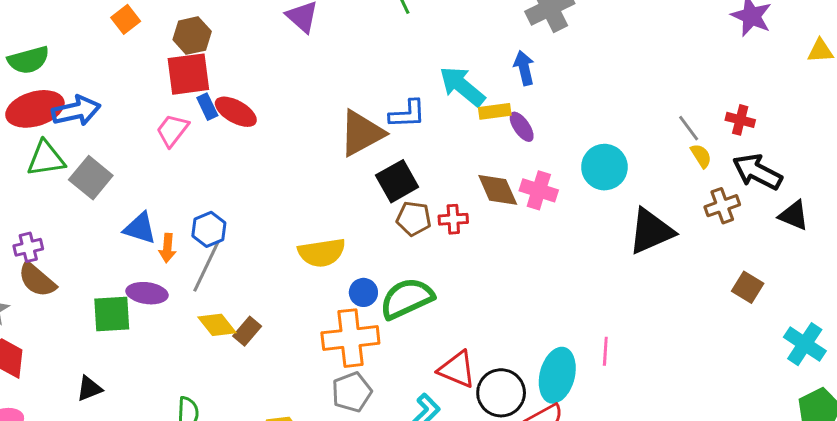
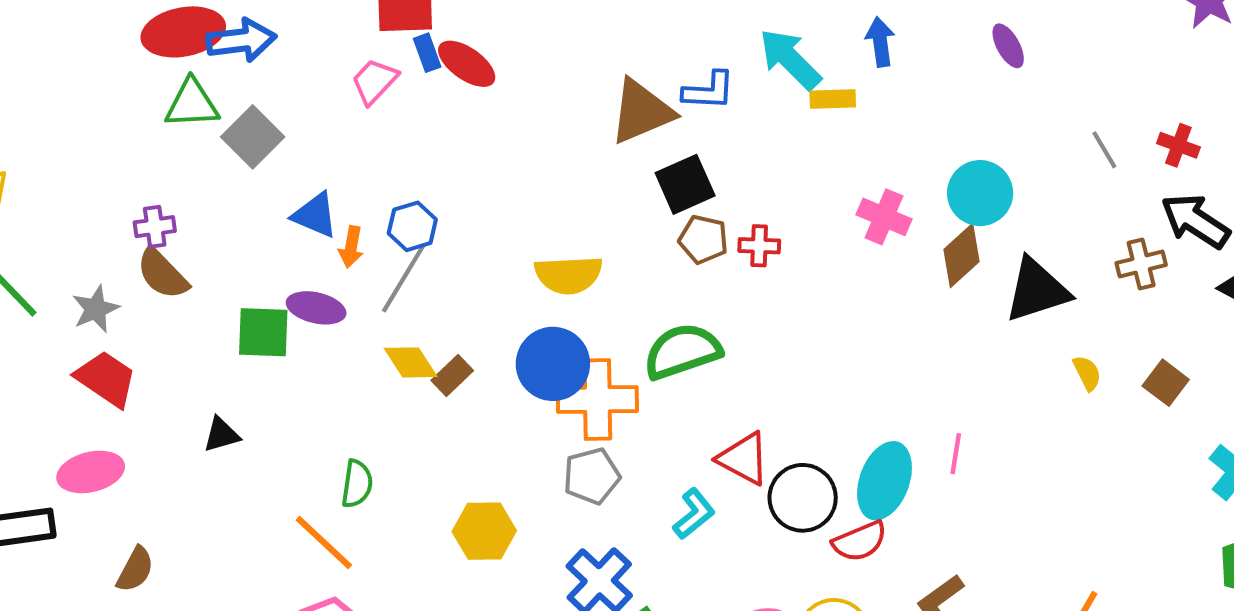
purple ellipse: (522, 127) -> (1008, 46), moved
yellow semicircle: (701, 156) -> (1087, 373), moved
brown diamond: (498, 190) -> (962, 256), moved, turned 66
blue circle: (363, 292) -> (553, 364), moved, size x1.8

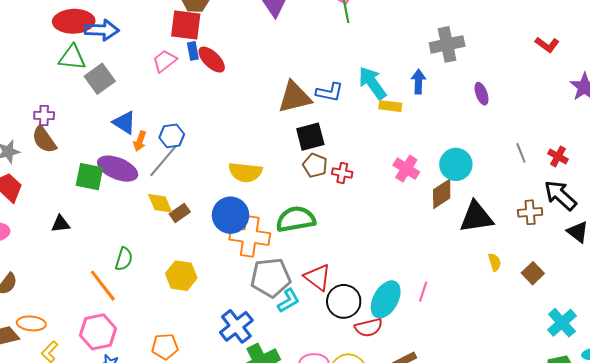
purple ellipse: (316, 308) -> (118, 169), size x1.4
gray pentagon: (592, 476) -> (271, 278), moved, size x1.4
yellow hexagon: (484, 531) -> (181, 276), moved

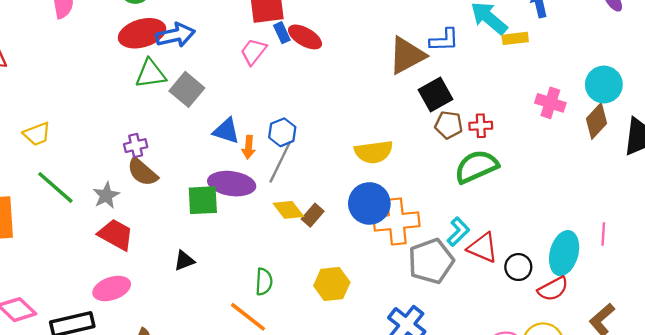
green semicircle: (296, 219) -> (476, 167), moved
cyan L-shape: (289, 301) -> (458, 232), moved
black circle: (344, 301) -> (518, 267), size x0.7

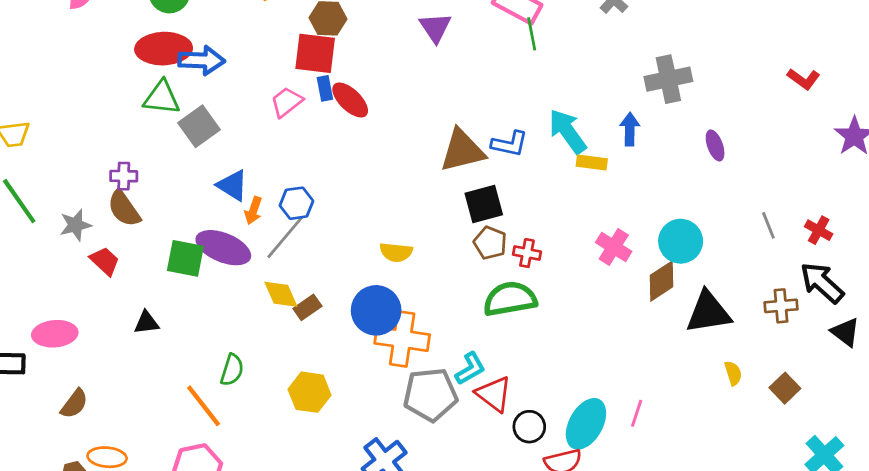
yellow semicircle: (374, 152) -> (396, 252), size x0.7
red trapezoid: (116, 235) -> (105, 261), moved, size x0.7

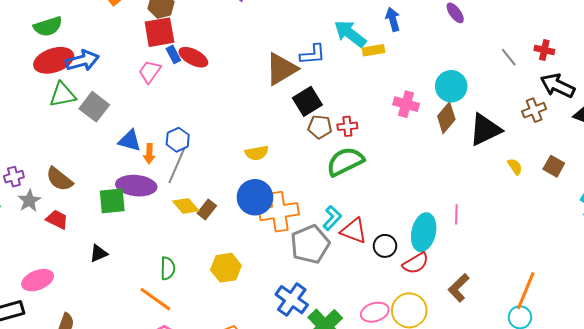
purple cross: (124, 176) -> (14, 177), moved

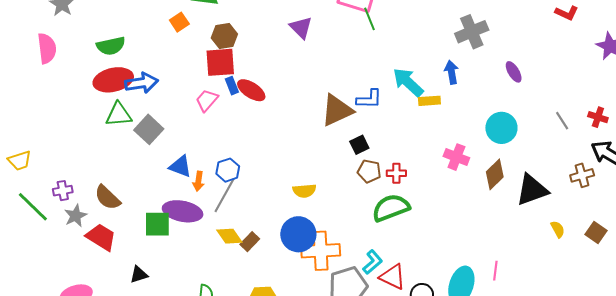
cyan circle: (451, 86) -> (501, 128), moved
black square: (307, 101) -> (359, 145), size x0.7
red trapezoid: (57, 219) -> (101, 237), size x1.4

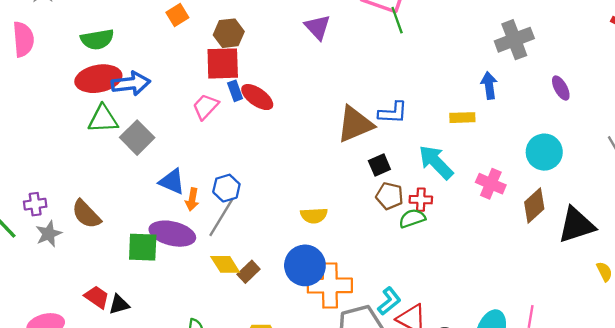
cyan arrow: (408, 82) -> (436, 162), moved
green semicircle: (391, 208) -> (412, 218), moved, size x0.6
red trapezoid: (101, 237) -> (97, 297), moved, size x0.7

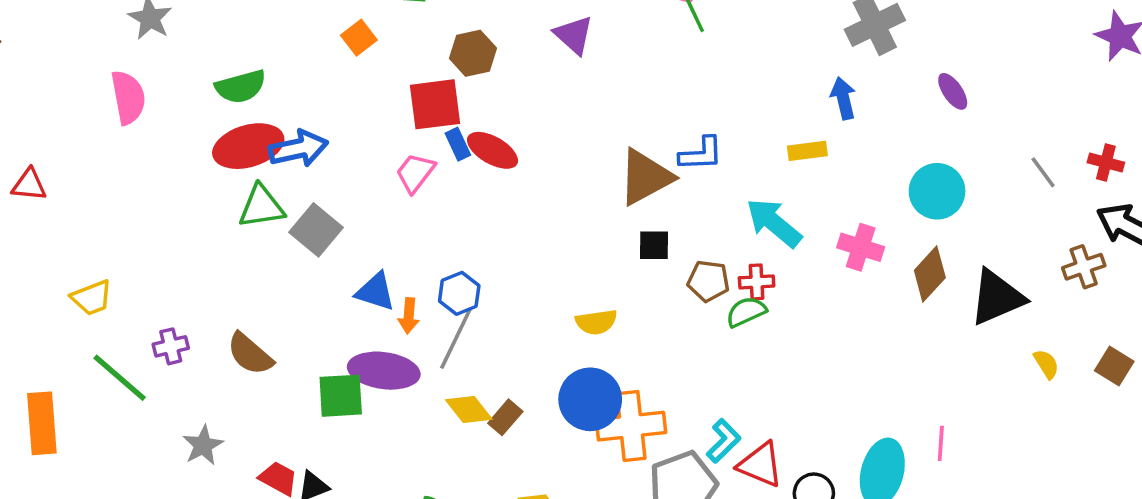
brown hexagon: (229, 33) -> (473, 53), moved
black square: (379, 165) -> (654, 245), moved, turned 30
gray star: (49, 234) -> (203, 445), moved

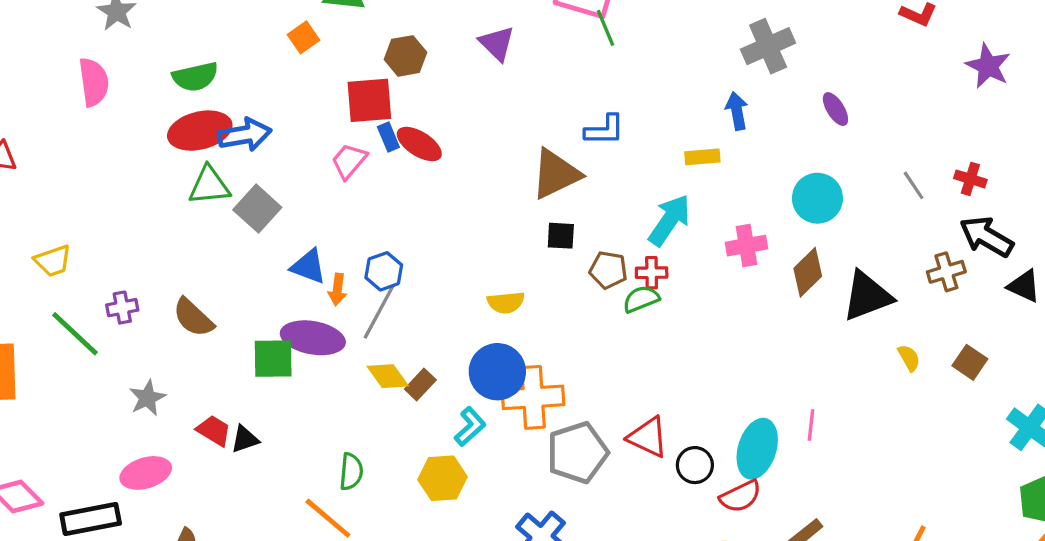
blue L-shape: (701, 154) -> (605, 130), moved
cyan arrow: (774, 223) -> (669, 220), turned 82
pink cross: (861, 247) -> (747, 246), turned -30
cyan L-shape: (724, 441) -> (470, 427), moved

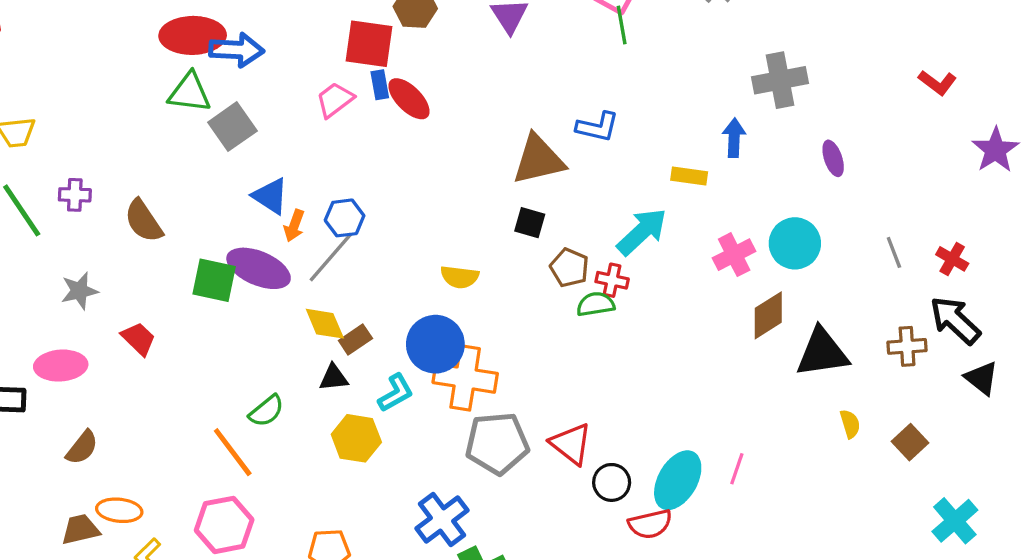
pink cross: (747, 246) -> (734, 255), moved, turned -30
black triangle: (245, 439) -> (334, 378), moved
green semicircle: (351, 472) -> (266, 411), turned 33

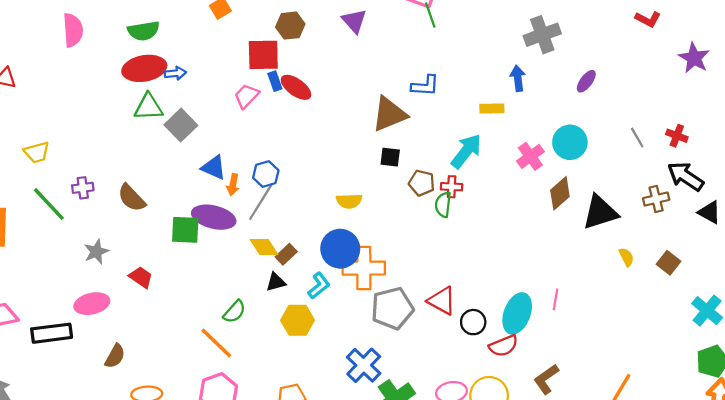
blue arrow: (237, 50) -> (175, 73), size x0.6
purple ellipse: (833, 158) -> (586, 81), turned 65
green semicircle: (596, 304) -> (443, 205), turned -65

